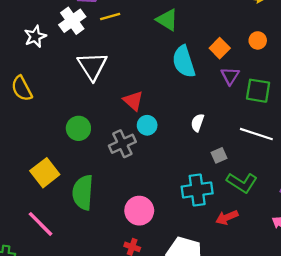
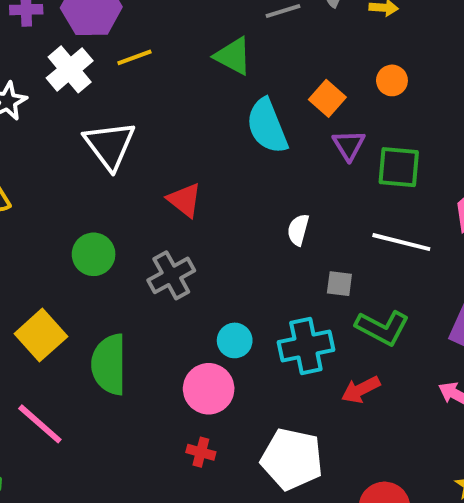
cyan circle: (147, 125) -> (235, 340), moved
gray square: (219, 155) -> (339, 284), turned 35

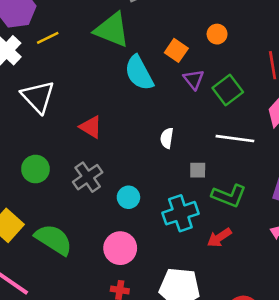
green triangle: (233, 56) -> (112, 30), size x1.4
green square: (399, 167) -> (228, 90), turned -36
cyan circle: (235, 340) -> (128, 197), moved
green semicircle: (109, 364) -> (54, 240), turned 129

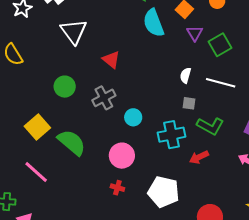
white semicircle: (167, 138) -> (185, 75), moved

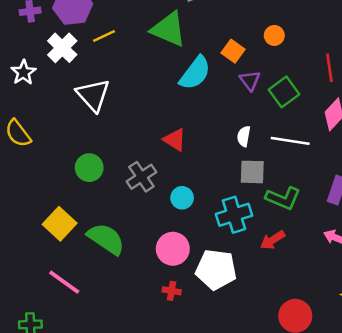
cyan semicircle: (154, 23) -> (195, 73), turned -116
red triangle: (111, 60) -> (175, 140), moved
gray square: (189, 103) -> (252, 172), size x1.5
white pentagon: (164, 192) -> (216, 269), moved

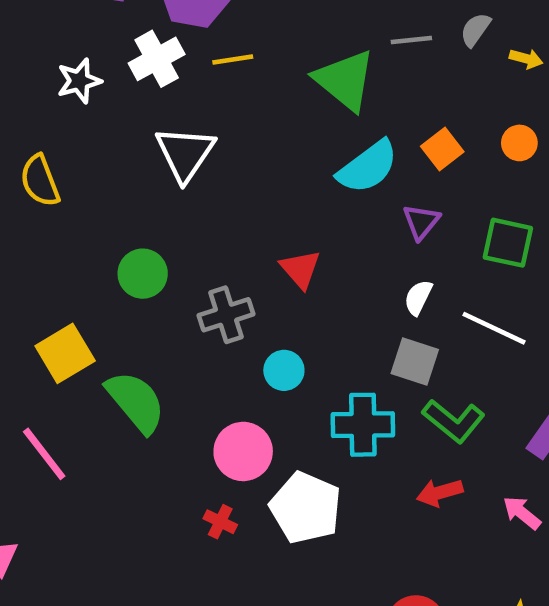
purple triangle: (250, 80) -> (421, 222), moved
green square: (284, 92) -> (508, 243), turned 32
red arrow: (273, 240) -> (440, 493), moved

